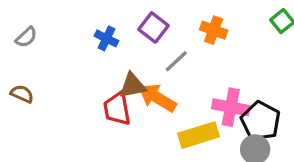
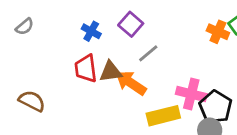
orange cross: (214, 30) -> (218, 32), moved
brown semicircle: (22, 94) -> (32, 101), moved, size x1.4
red trapezoid: (117, 109) -> (86, 69), moved

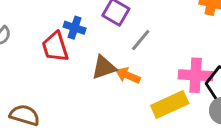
red trapezoid: (86, 69) -> (55, 47), moved
orange arrow: (131, 83) -> (128, 75), size x0.7

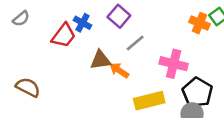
red trapezoid: (55, 47) -> (64, 36), turned -136
pink cross: (196, 75) -> (174, 64), moved

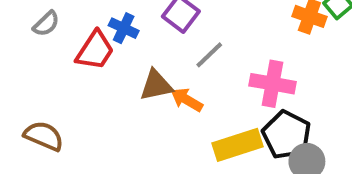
gray semicircle: (21, 19) -> (46, 24), moved
black pentagon: (197, 92) -> (287, 135), moved

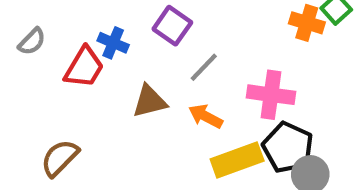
orange arrow: (187, 100) -> (206, 116), moved
brown semicircle: (44, 136) -> (60, 158), moved, turned -66

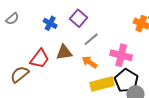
red trapezoid: (84, 67) -> (40, 59), moved

